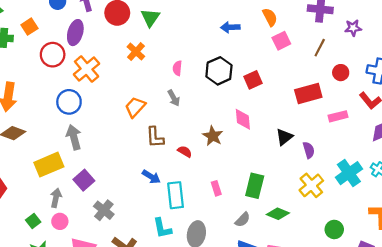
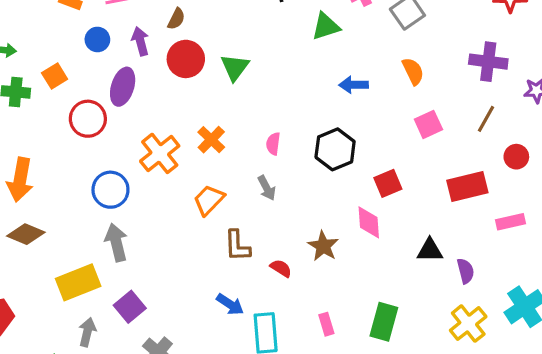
pink square: (281, 41) -> (428, 124), moved
orange cross: (136, 52) -> (211, 140), moved
orange cross: (87, 69) -> (160, 153), moved
red square: (253, 80) -> (388, 183), moved
black triangle: (284, 137) -> (430, 250), turned 36

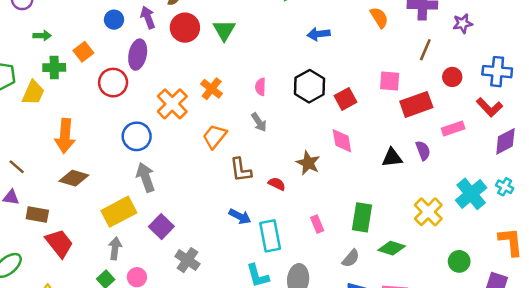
orange semicircle: (413, 71) -> (379, 18), moved
pink square: (428, 124) -> (390, 81), moved, turned 35
red square: (388, 183) -> (346, 99), moved
purple semicircle: (466, 271) -> (423, 151), moved
gray arrow: (87, 332) -> (115, 248), moved

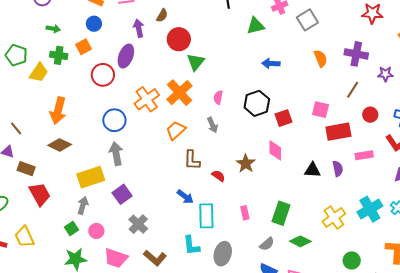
blue circle: (114, 20) -> (94, 24), moved
red circle: (185, 28) -> (179, 39), moved
green triangle: (224, 30) -> (196, 62), moved
orange cross: (212, 89) -> (180, 93), size x1.5

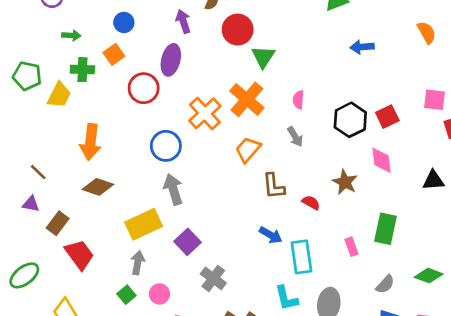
black hexagon: (257, 103) -> (350, 120), moved
brown rectangle: (26, 169) -> (58, 223), turned -66
green rectangle: (281, 213) -> (385, 229), moved

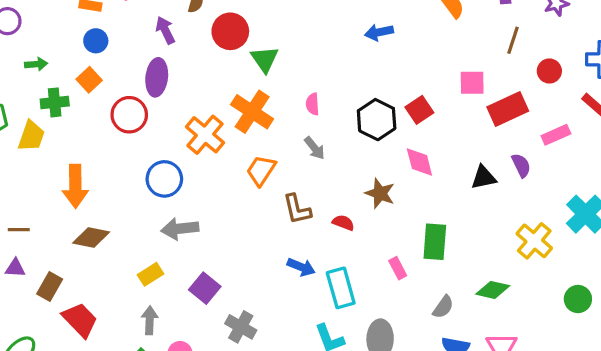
brown line: (38, 172) -> (19, 230), turned -36
gray arrow: (173, 189) -> (180, 229), turned -72
yellow rectangle: (144, 224) -> (150, 274), size x0.6

